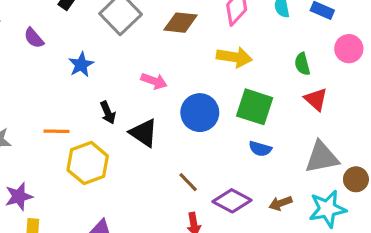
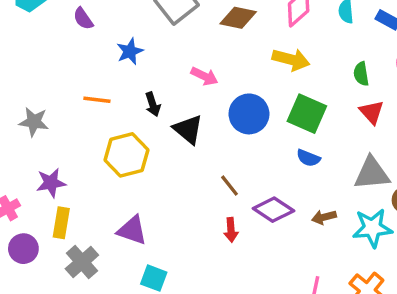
orange line: (56, 131) -> (97, 100), moved

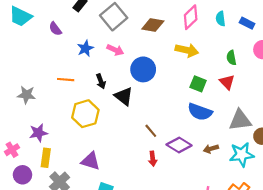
pink arrow: (204, 76) -> (115, 50), moved
red triangle: (372, 112) -> (227, 82), moved
blue circle: (249, 114) -> (143, 69), moved
green square: (307, 114) -> (198, 84), size x0.7
blue semicircle: (308, 158) -> (200, 112), size x1.6

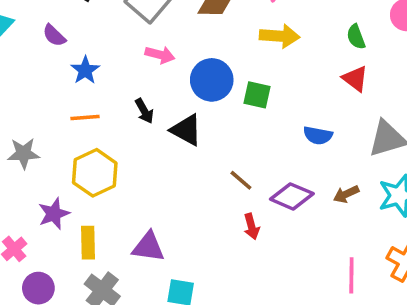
blue star: (85, 48) -> (85, 70), moved
green square: (198, 84) -> (257, 95), moved
blue semicircle: (200, 112) -> (318, 135), size x0.7
yellow hexagon: (85, 114) -> (95, 173), moved
yellow rectangle: (46, 158) -> (88, 243), moved

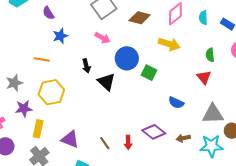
orange line: (85, 118) -> (42, 60), moved
gray star: (24, 153) -> (14, 83), moved, turned -30
brown line: (241, 180) -> (105, 143), moved

